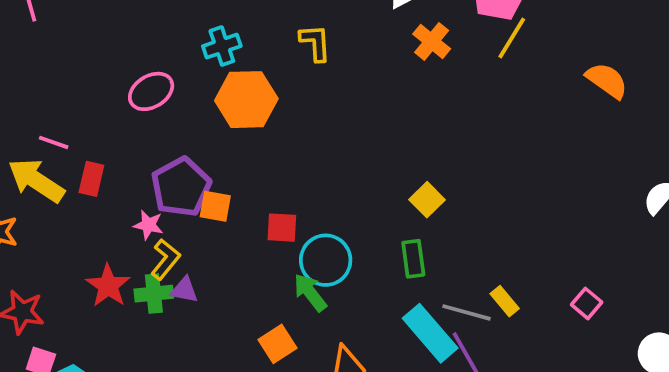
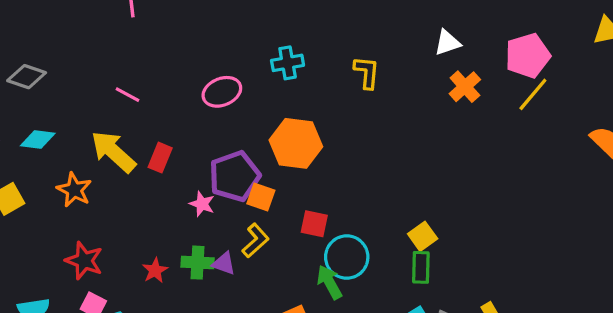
orange hexagon: (246, 100) -> (296, 143), moved
pink line: (54, 142) -> (128, 95), moved
yellow square: (427, 200) -> (423, 236), moved
yellow L-shape: (165, 259) -> (255, 241), moved
red star: (108, 286) -> (155, 270), moved, size x0.7

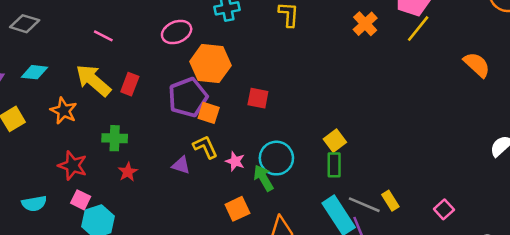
orange hexagon: (296, 143) -> (210, 63), moved
pink star: (202, 204) -> (235, 161), moved
red square: (314, 224) -> (258, 98), moved
yellow L-shape: (255, 241) -> (205, 147), turned -72
green cross: (198, 263) -> (115, 138), moved

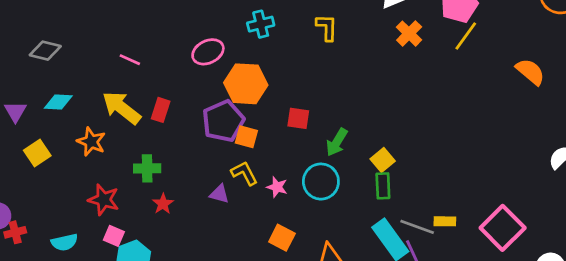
green arrow: (263, 178) -> (337, 142), moved, turned -116
yellow rectangle: (390, 201) -> (445, 221), turned -54
orange square: (237, 209) -> (282, 238), turned -35
pink square: (444, 209) -> (503, 228), size x2.0

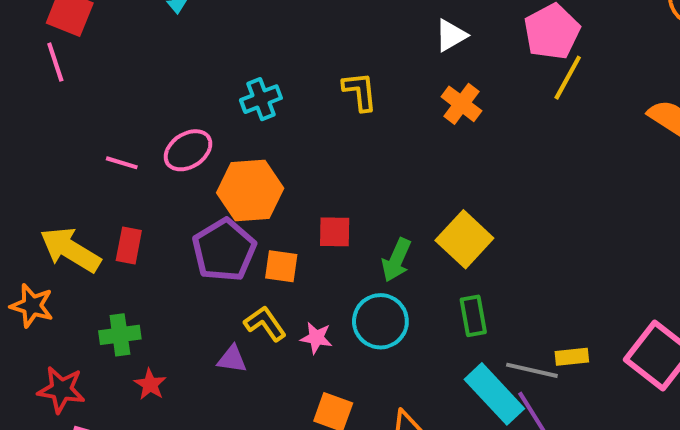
orange cross: (409, 34) -> (461, 104), moved
pink line: (130, 60) -> (122, 163), moved
orange square: (246, 137) -> (281, 266), moved
yellow square: (383, 160) -> (464, 239), moved, size x1.5

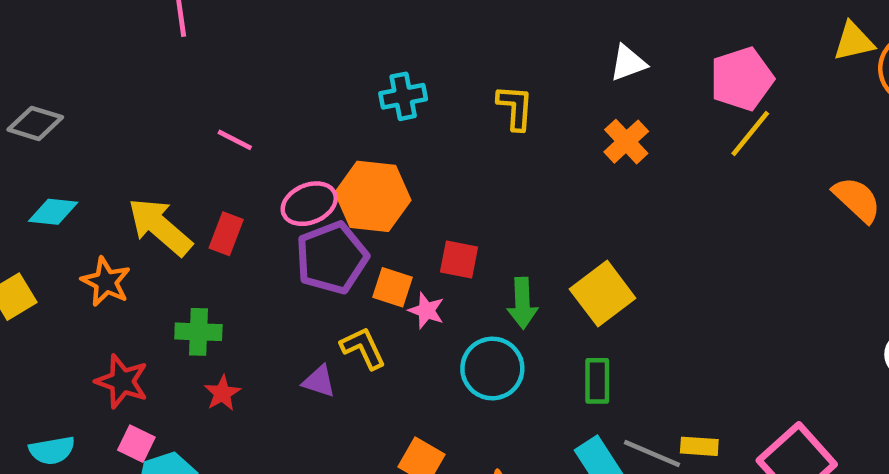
pink ellipse: (188, 150) -> (309, 204), moved
green arrow: (396, 260) -> (522, 303), turned -36
pink star: (316, 338) -> (426, 311), moved

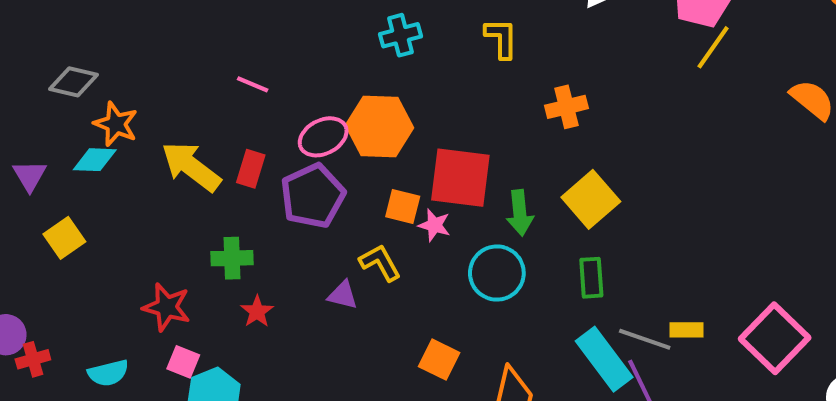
orange cross: (626, 142) -> (566, 107), moved, turned 33
purple pentagon: (332, 258) -> (313, 196), moved
red square: (459, 259) -> (460, 178), size x1.8
orange star: (106, 282) -> (116, 124), moved

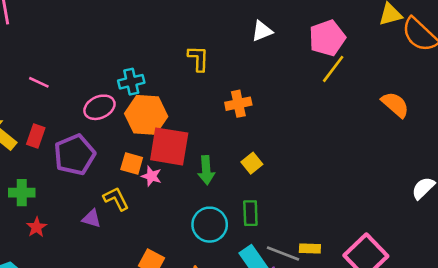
cyan cross: (401, 35) -> (131, 82), moved
orange hexagon: (380, 126) -> (146, 115), moved
pink ellipse: (323, 137) -> (99, 107), moved
yellow square: (591, 199) -> (252, 163), size x0.6
cyan circle: (497, 273) -> (210, 225), moved

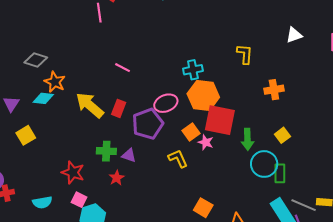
pink ellipse: (99, 107) -> (166, 103), moved
orange square: (132, 163) -> (191, 132), turned 36
purple triangle: (92, 219) -> (129, 155), moved
cyan circle: (210, 225) -> (264, 164), moved

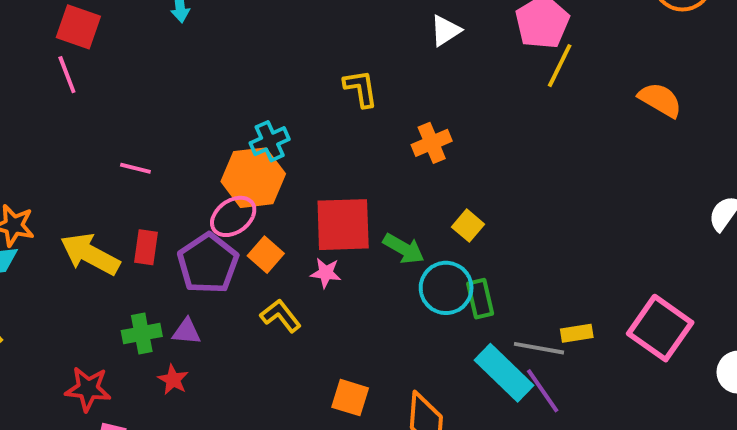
orange hexagon: (203, 96) -> (253, 178), moved
orange square: (191, 132) -> (266, 255), moved
green arrow: (247, 139) -> (404, 249), turned -45

